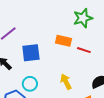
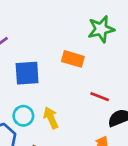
red line: (84, 50) -> (100, 97), moved
yellow arrow: (66, 82) -> (51, 118), moved

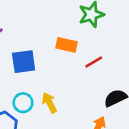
red line: (100, 97) -> (94, 62), moved, turned -48

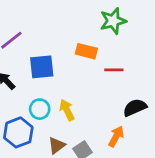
red line: (94, 62) -> (114, 70), turned 30

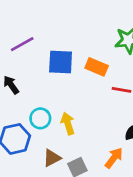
blue square: (42, 67) -> (61, 62), moved

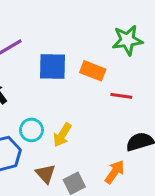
yellow arrow: (68, 123) -> (62, 135), turned -130
brown triangle: (52, 158) -> (46, 174), turned -42

